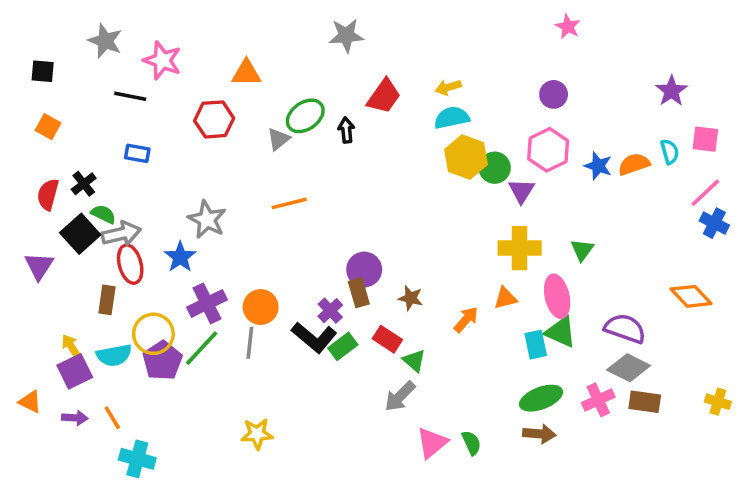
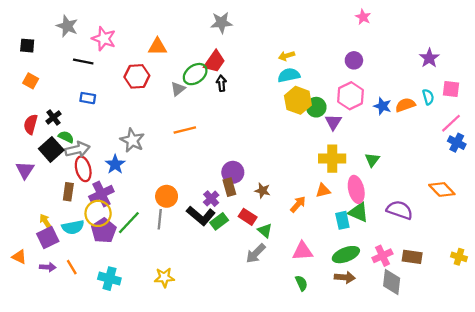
red trapezoid: (384, 96) -> (215, 62), moved
purple cross: (207, 303) -> (101, 194), moved
gray diamond: (629, 368) -> (392, 282), moved, turned 70
pink triangle: (432, 443) -> (303, 251), moved, turned 35
cyan cross: (137, 459) -> (109, 279), moved

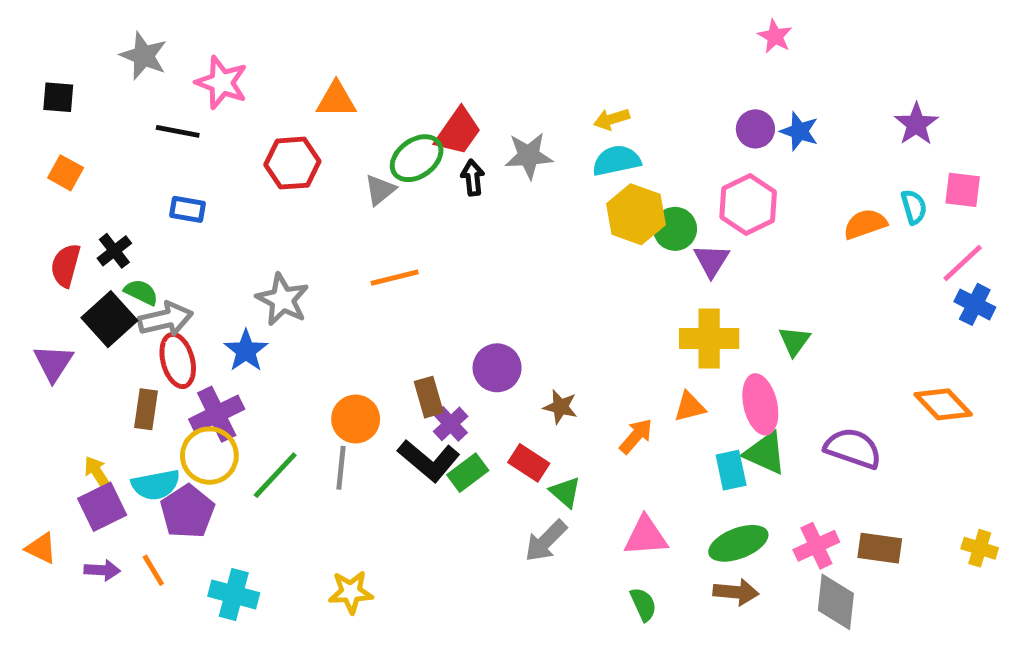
gray star: (221, 23) -> (529, 156), moved
blue star: (382, 106) -> (799, 131), moved
brown rectangle: (229, 187) -> (429, 397), moved
purple pentagon: (104, 231) -> (187, 512), moved

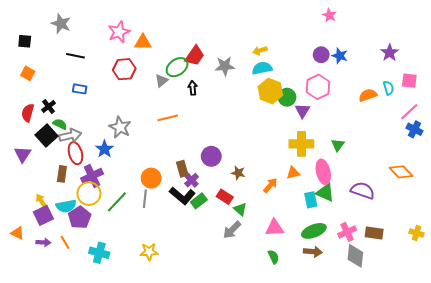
pink star: (222, 83) -> (119, 32), moved, turned 30
black arrow: (473, 178) -> (193, 88), moved

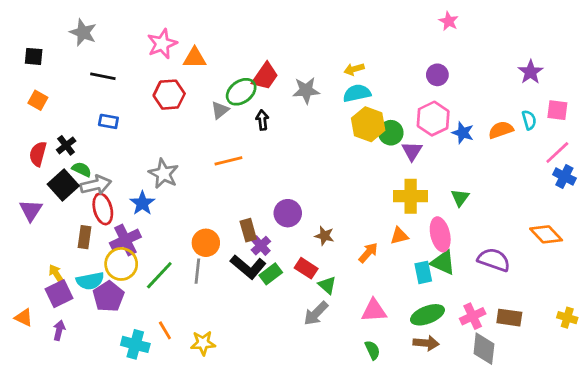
blue star: (340, 56) -> (463, 133), moved
purple arrow: (43, 242) -> (59, 330), turned -80
orange line: (65, 242) -> (165, 330), moved

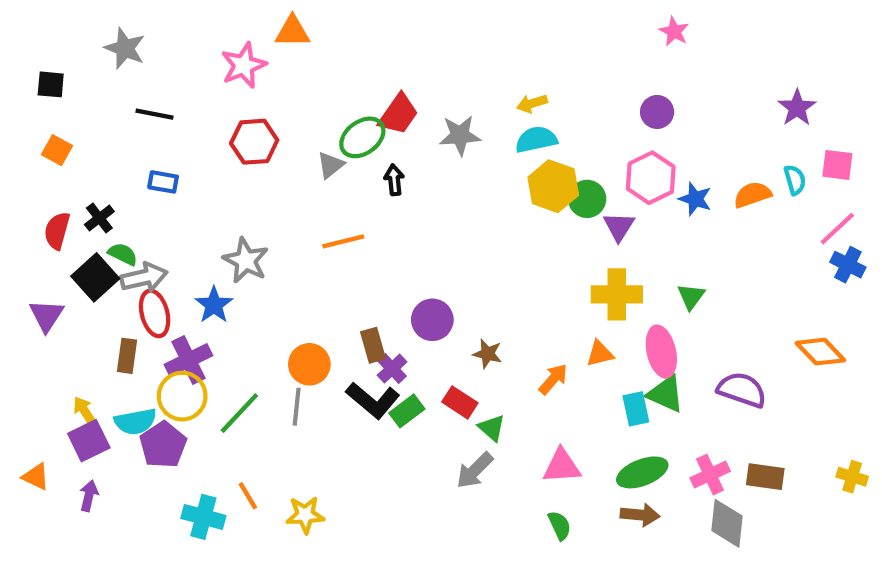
orange triangle: (195, 58) -> (292, 31), moved

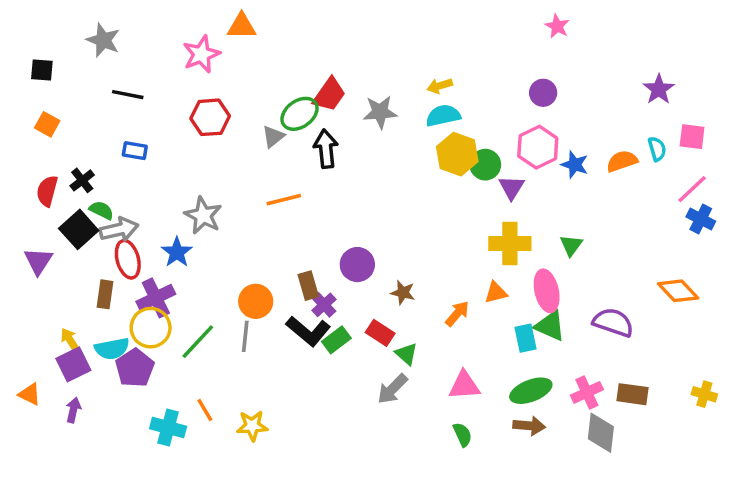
black arrow: (394, 180) -> (326, 149), size x1.5

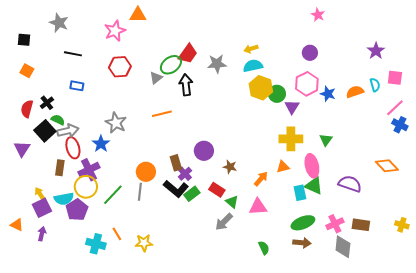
pink triangle: (464, 385) -> (258, 207), moved

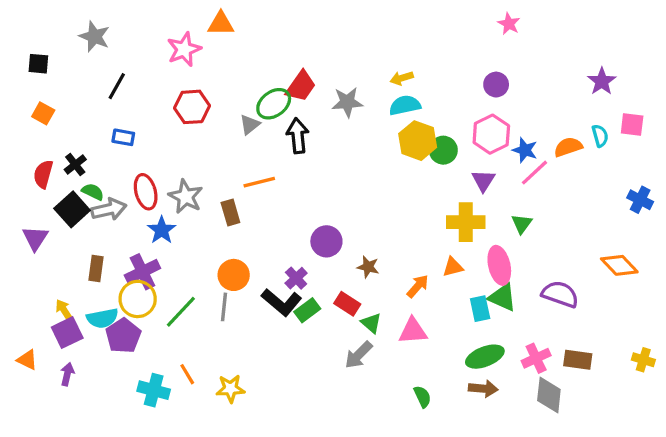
black line: (73, 54) -> (117, 86), turned -72
purple triangle: (292, 107) -> (483, 181), moved
pink line: (395, 108) -> (534, 173), moved
red ellipse: (73, 148) -> (146, 192), moved
brown rectangle: (176, 163) -> (230, 213), moved

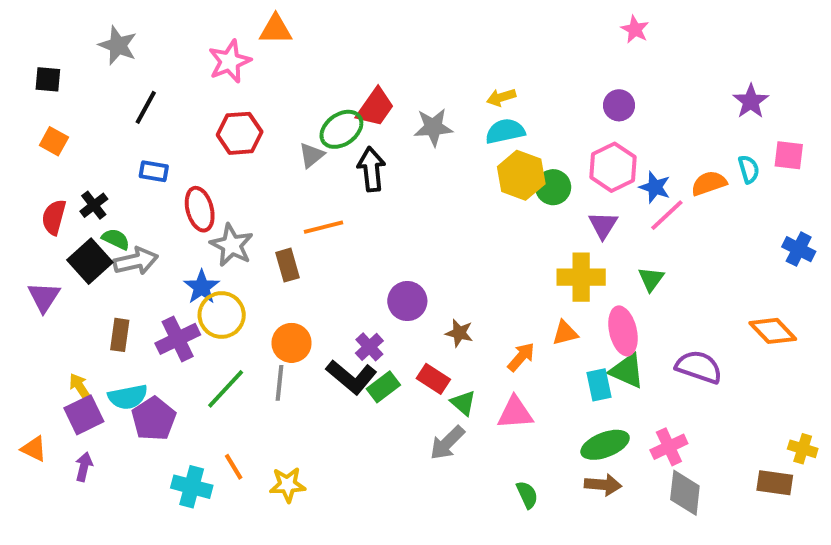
red ellipse: (146, 192) -> (200, 209), moved
yellow circle: (138, 299) -> (222, 315), moved
brown rectangle: (578, 360) -> (775, 483), moved

